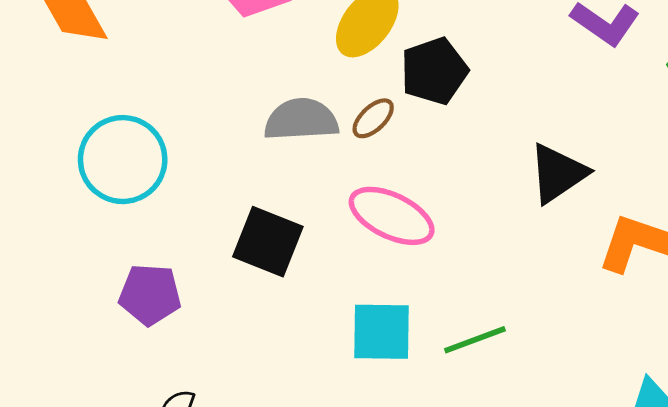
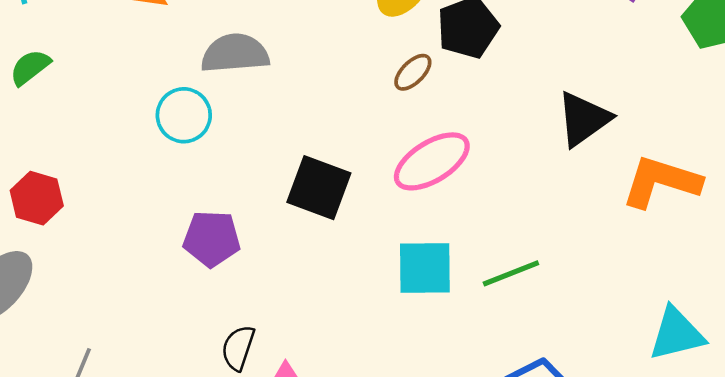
gray semicircle: (301, 120) -> (235, 53), moved
cyan circle: (123, 160) -> (184, 115), size x0.7
pink ellipse: (392, 216) -> (432, 161), turned -56

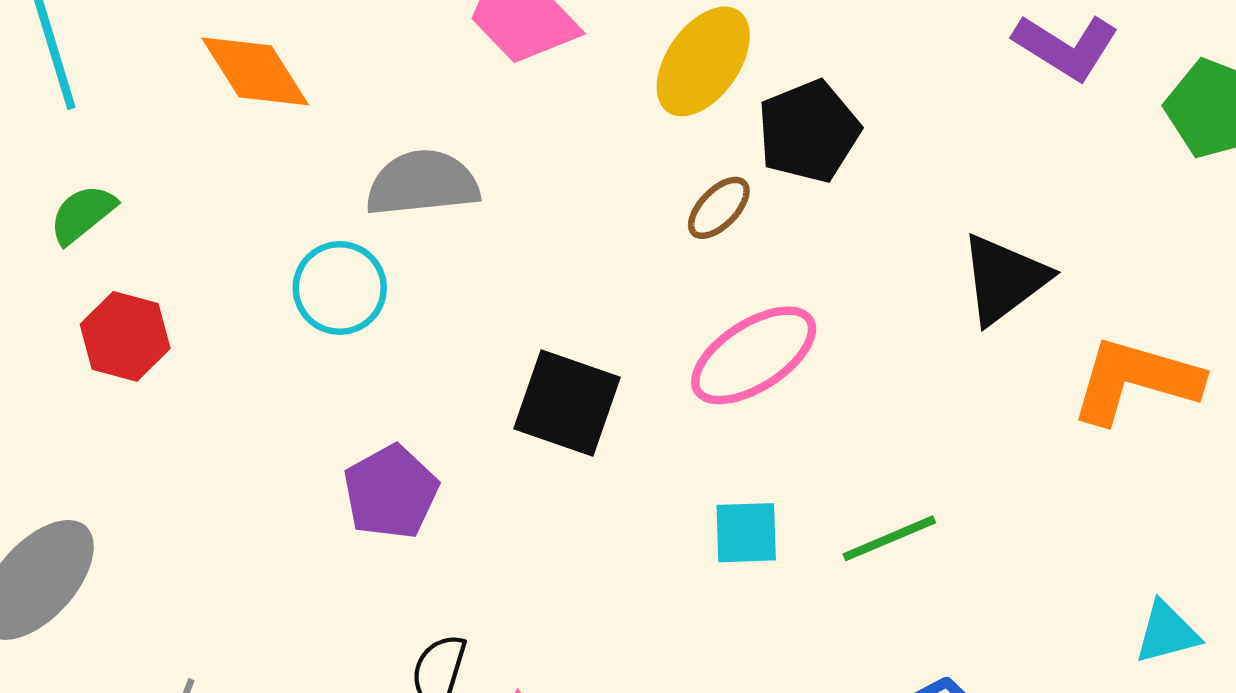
red hexagon: (37, 198) -> (125, 336), moved
purple pentagon: (212, 239) -> (391, 492), turned -30
cyan square: (425, 268) -> (746, 533), size x0.7
cyan triangle: (677, 334) -> (1167, 633), size x0.7

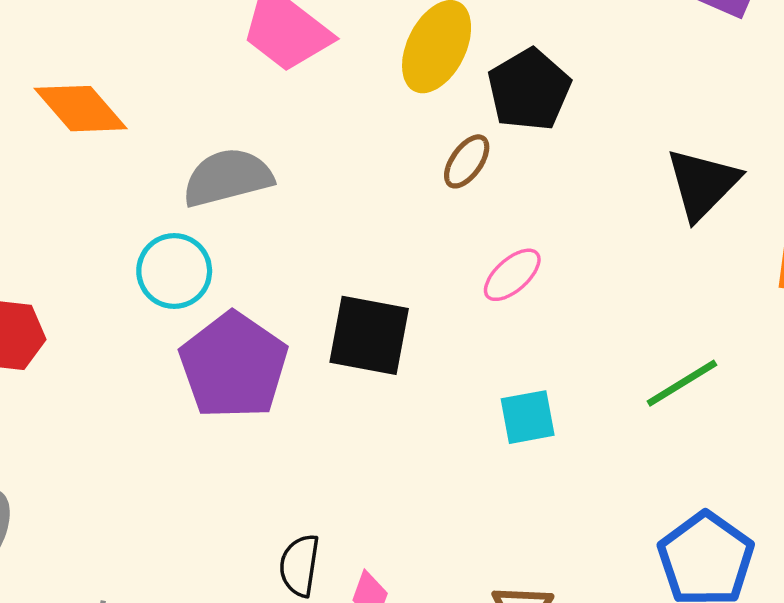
pink ellipse: (754, 355) -> (512, 275), size x0.6
purple pentagon: (391, 492) -> (234, 366), moved, size x1.4
green line: (889, 538) -> (682, 383), moved

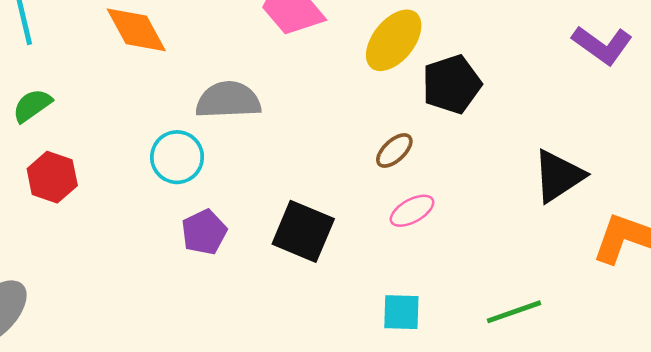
brown ellipse: (467, 161) -> (394, 151), moved
purple pentagon: (234, 366) -> (204, 232), size x0.6

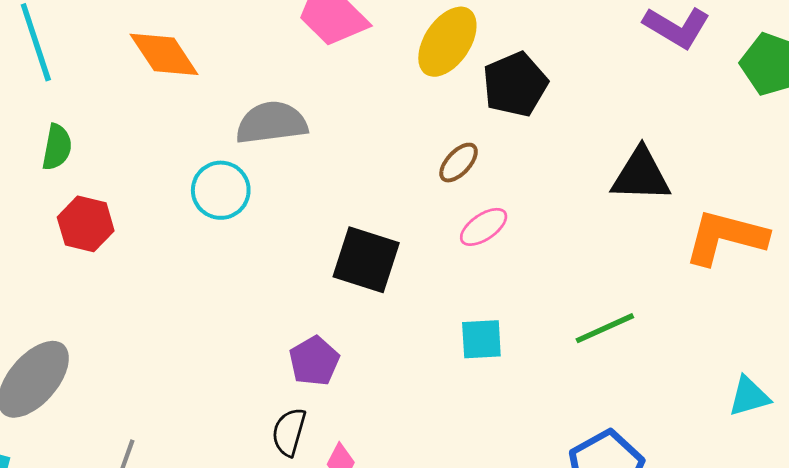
green semicircle: (32, 105) -> (57, 147), turned 141
black triangle: (558, 176) -> (641, 175), turned 40
purple pentagon: (204, 232) -> (314, 361), moved

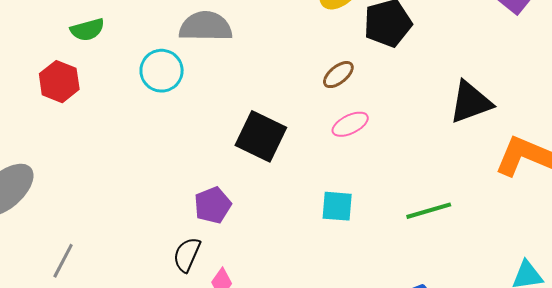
green semicircle: (57, 147) -> (87, 30), moved, turned 56
black triangle: (641, 175) -> (471, 102), turned -30

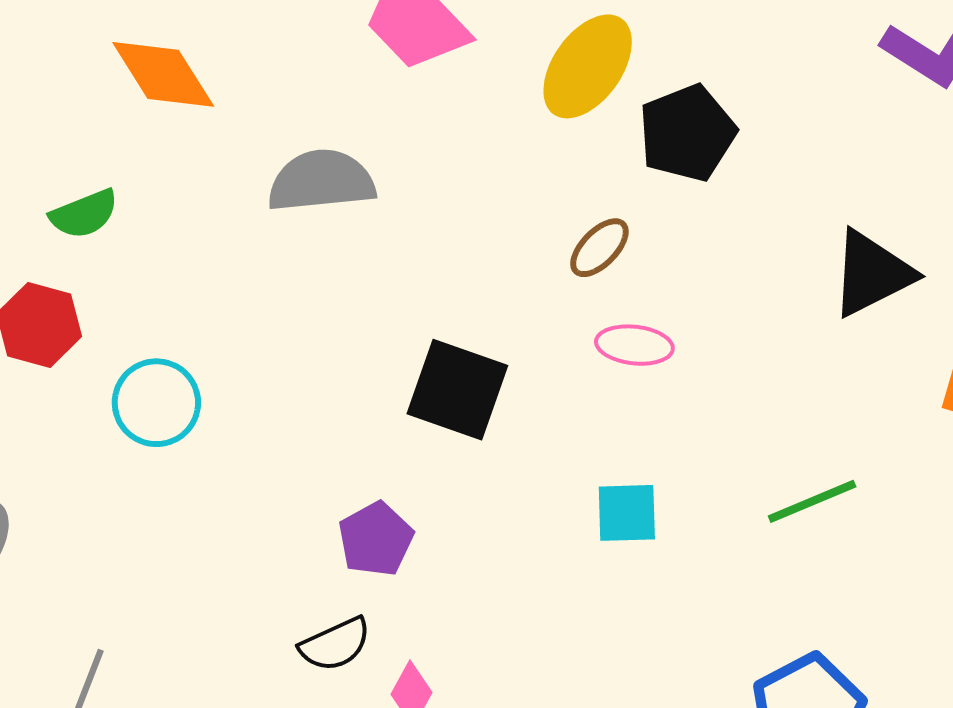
cyan circle: (162, 71) -> (156, 403), moved
pink ellipse: (350, 124) -> (634, 345), turned 39
black semicircle: (187, 255) -> (335, 644), turned -132

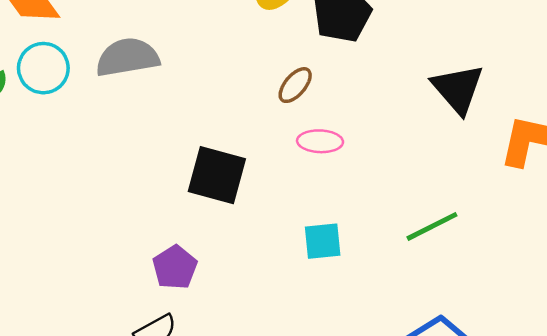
black triangle: (872, 274) -> (458, 89), turned -40
cyan circle: (156, 403) -> (43, 68), moved

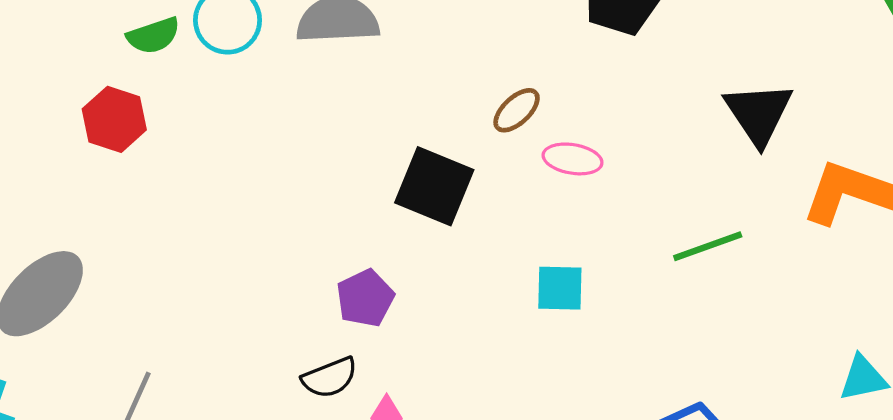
brown ellipse: (295, 85) -> (517, 110), moved
green line: (432, 226) -> (708, 246), moved

